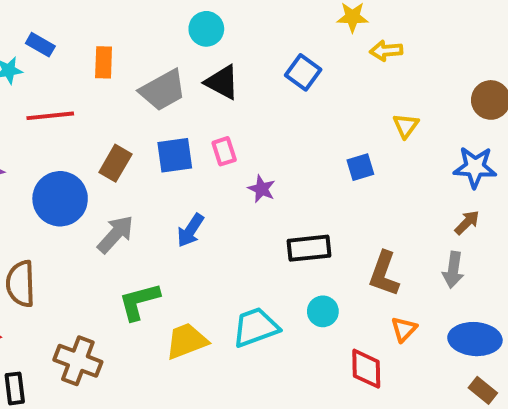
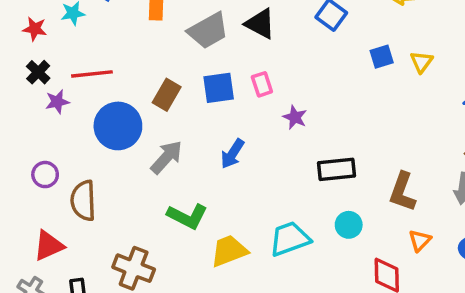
red line: (50, 116) -> (92, 74), moved
blue square: (360, 167) -> (382, 57), moved
green L-shape: (139, 301) -> (187, 216), turned -138

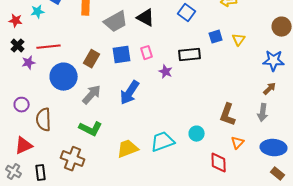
blue arrow: (232, 154) -> (130, 93), size x1.4
black rectangle: (337, 169) -> (190, 55), moved
green L-shape: (187, 216) -> (91, 129), moved

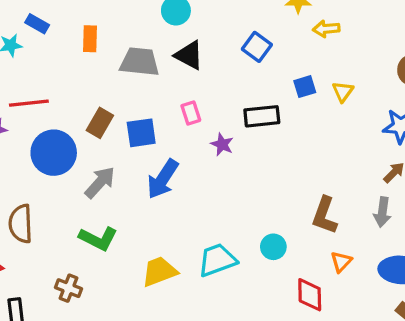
gray trapezoid: (116, 22) -> (140, 62), turned -145
blue square: (122, 55) -> (141, 133), moved
brown cross: (73, 159) -> (69, 288), size x0.7

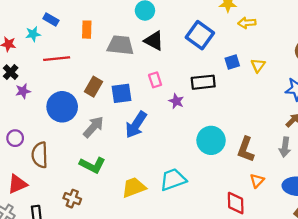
blue square: (257, 47) -> (200, 35), size x1.4
red line: (29, 103) -> (57, 59), moved
cyan circle: (273, 247) -> (211, 140), moved, size x1.6

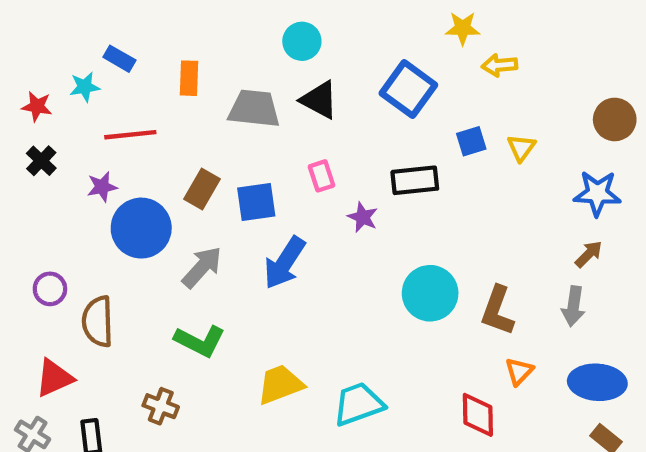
purple star: (23, 91) -> (102, 187), moved
cyan trapezoid: (173, 180) -> (358, 404), moved

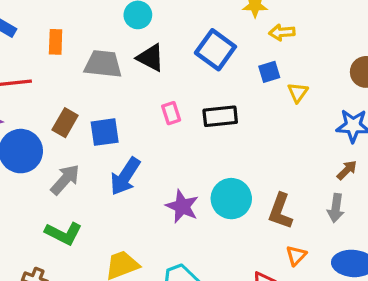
blue square: (471, 141) -> (269, 72), moved
pink rectangle: (321, 176) -> (171, 113), moved
purple star: (363, 217) -> (182, 206), moved, size x1.5

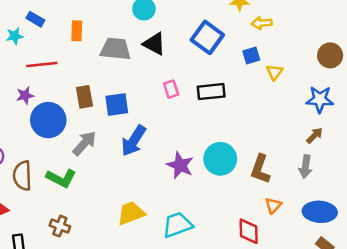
brown rectangle: (65, 123) -> (84, 97), turned -40
green L-shape: (63, 233) -> (61, 178), moved

